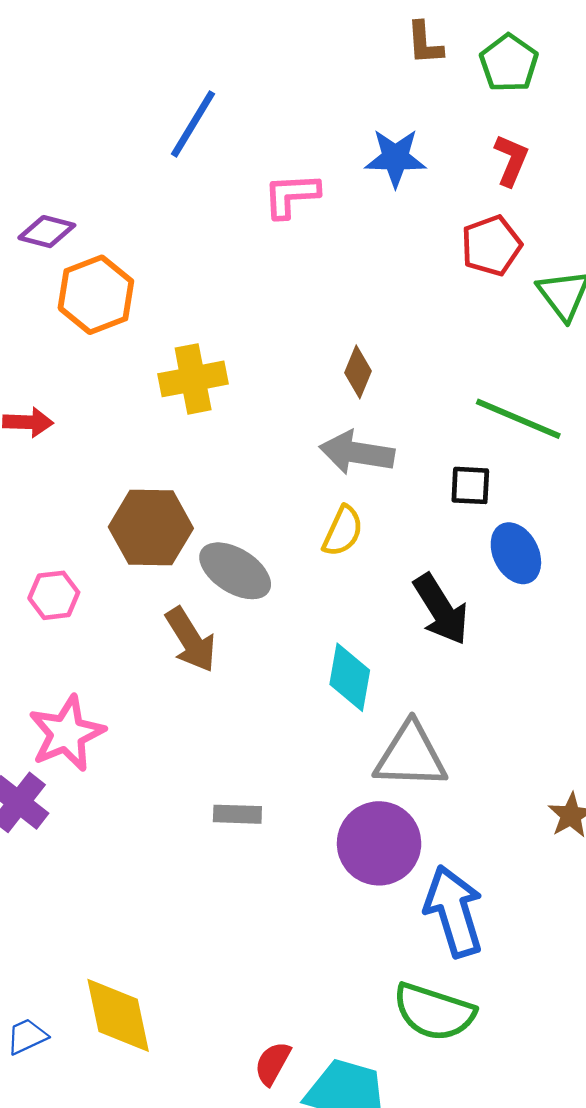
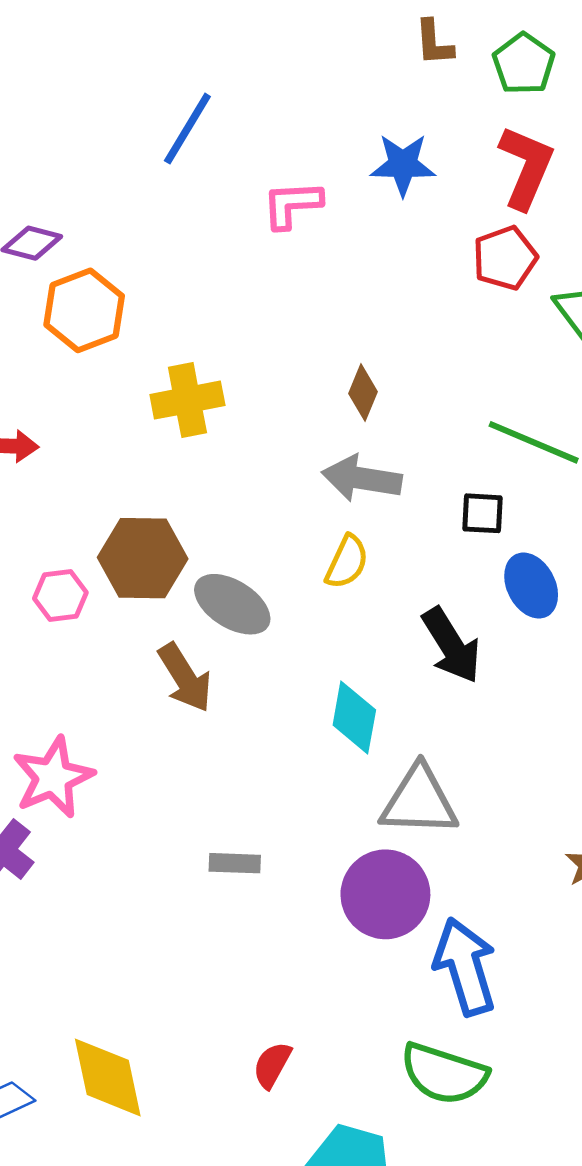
red L-shape: (511, 160) -> (526, 167), size x1.5
pink hexagon: (54, 595) -> (60, 596), moved
red semicircle: (273, 1063) -> (272, 1065), moved

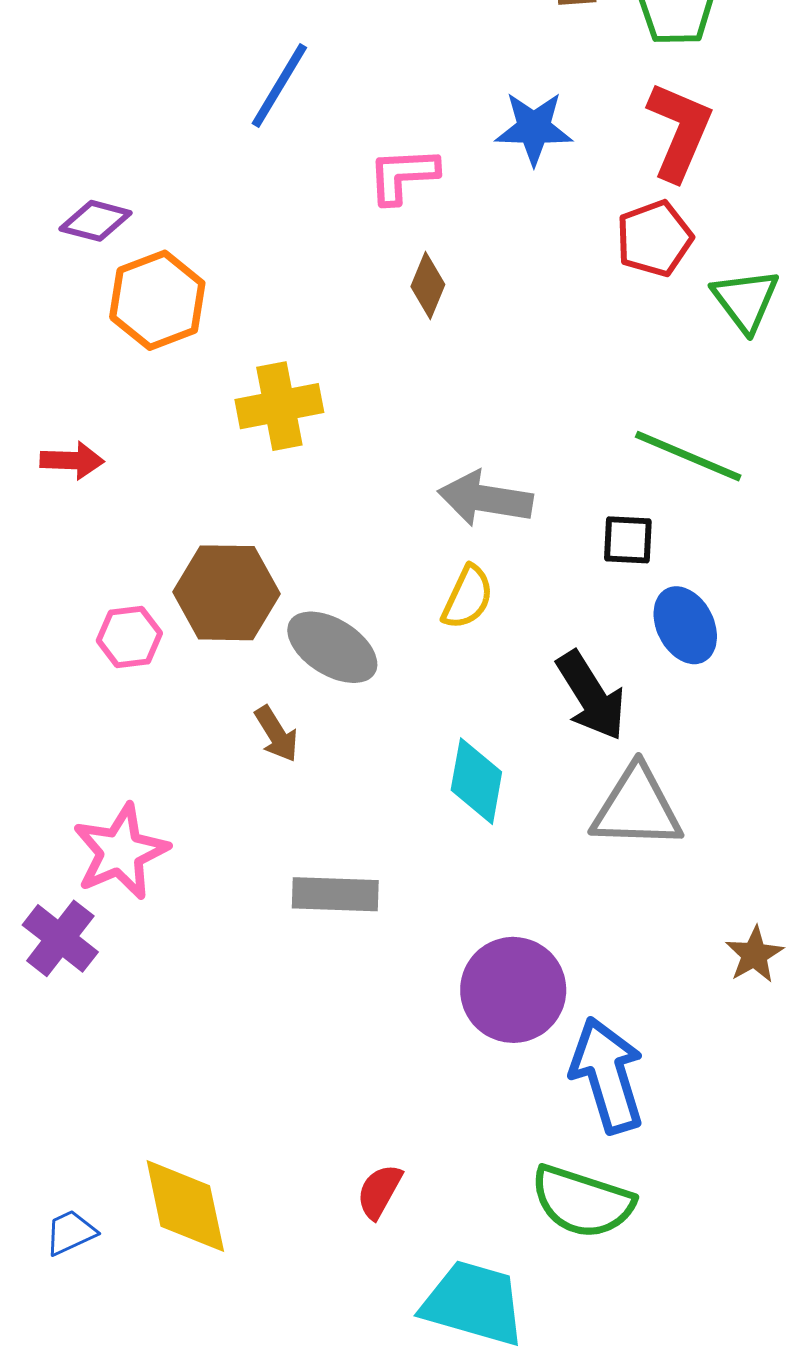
brown diamond: (363, 393) -> (428, 286), moved
brown arrow: (185, 678) -> (276, 734), size x0.7
gray triangle: (419, 801) -> (637, 808), moved
gray rectangle: (235, 863) -> (335, 894), moved, size x1.4

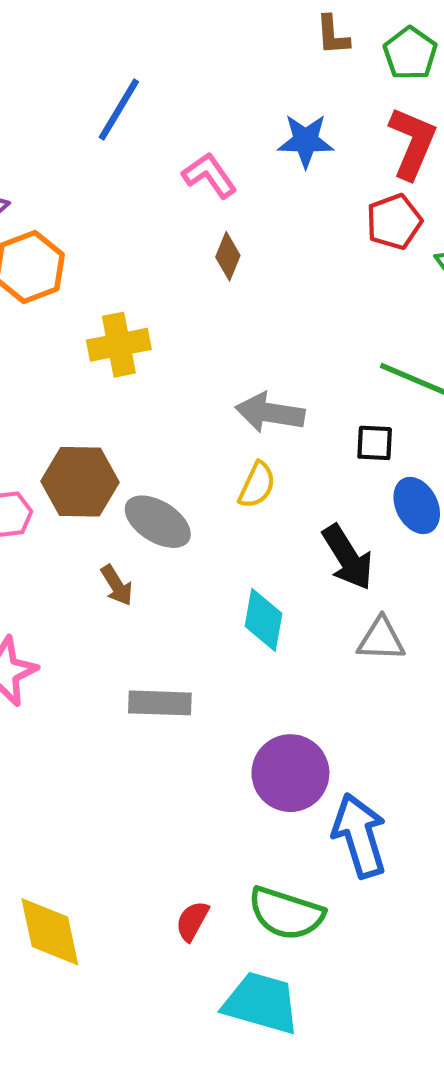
pink L-shape: (403, 175) -> (210, 175), turned 58
gray triangle: (637, 808) -> (381, 639), size x0.7
green semicircle: (582, 1202) -> (286, 913), moved

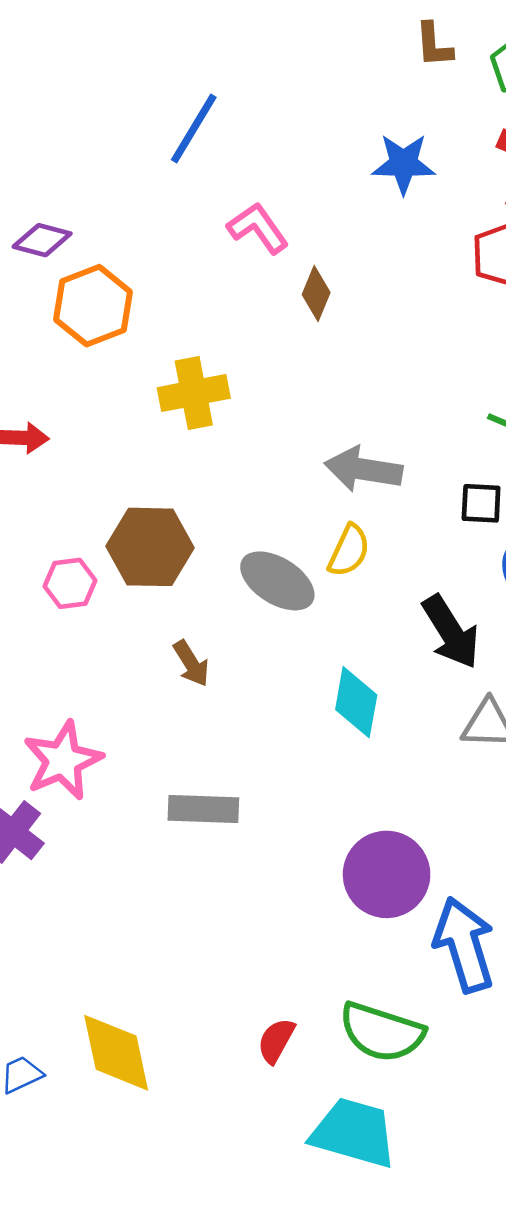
pink L-shape: (210, 175) -> (258, 228), moved
gray ellipse: (158, 522) -> (277, 581), moved
gray rectangle: (160, 703) -> (203, 809), moved

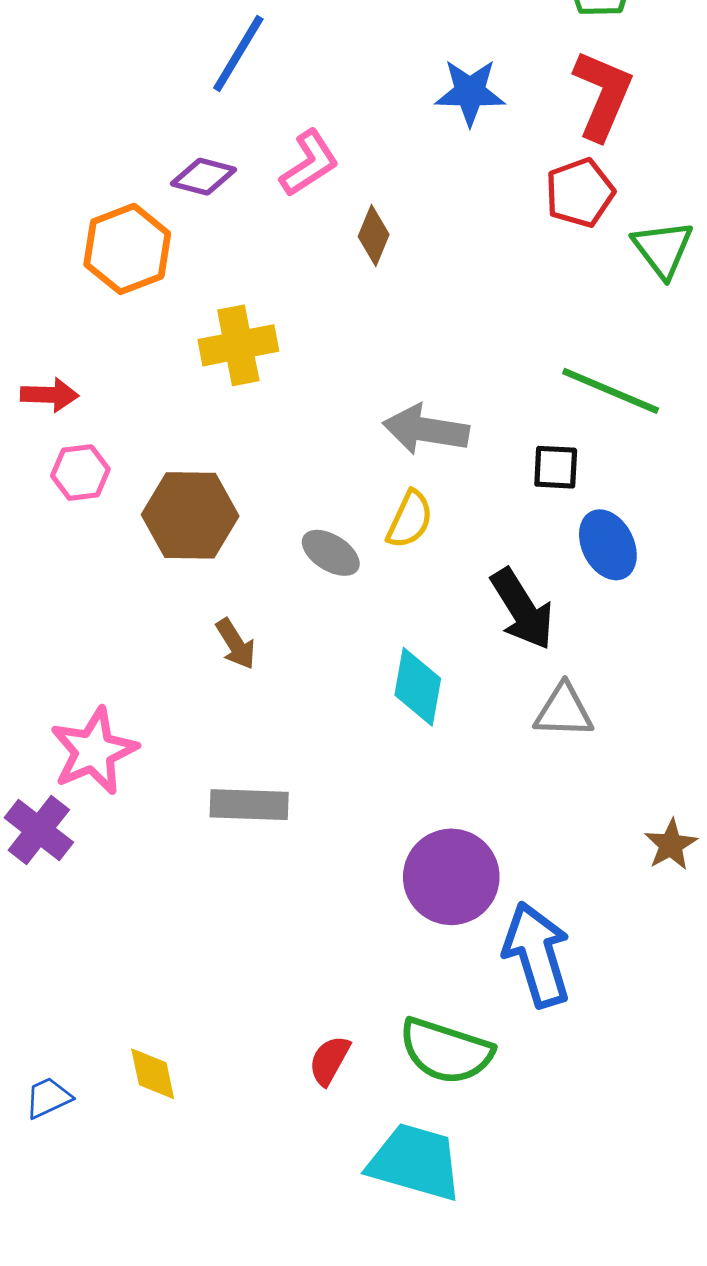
pink L-shape: (258, 228) -> (309, 163), turned 92
purple diamond: (42, 240) -> (204, 177), moved
gray ellipse: (277, 581) -> (331, 553), size x0.7
pink hexagon: (70, 583) -> (80, 473), moved
yellow diamond: (116, 1053) -> (153, 1074), size x0.6

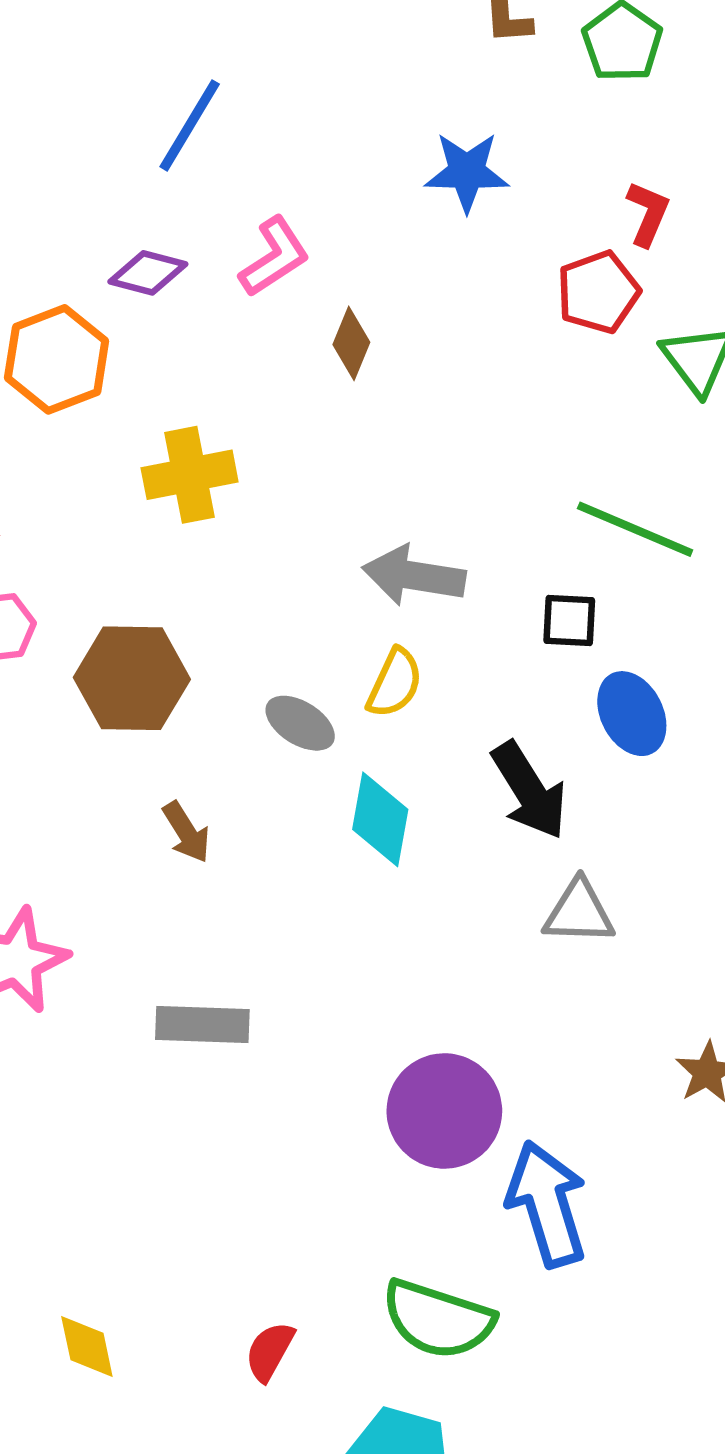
red L-shape: (603, 95) -> (648, 214), moved, size x0.6
cyan diamond: (418, 687) -> (380, 819), moved
red semicircle: (329, 1060) -> (270, 1351), moved

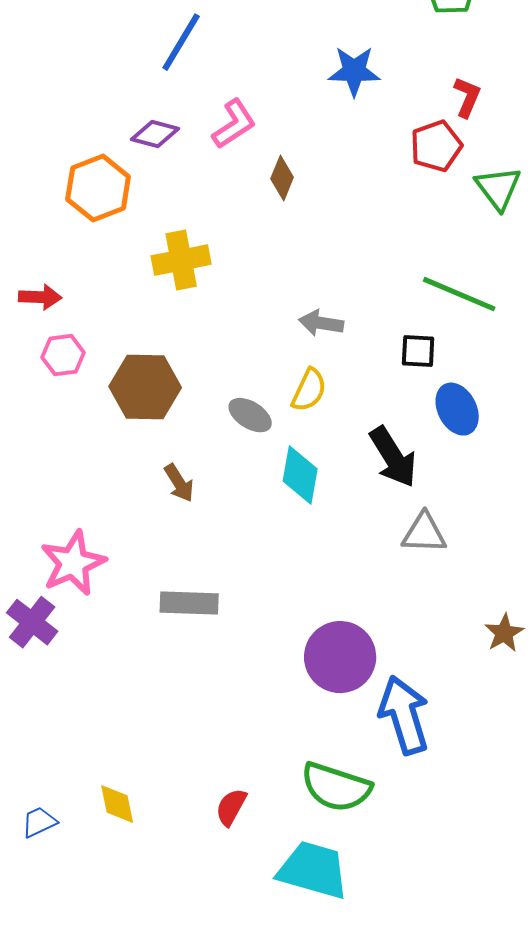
gray arrow: (414, 576) -> (321, 323), size x0.7

